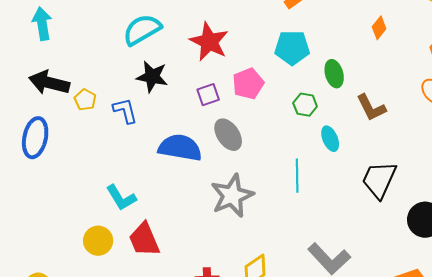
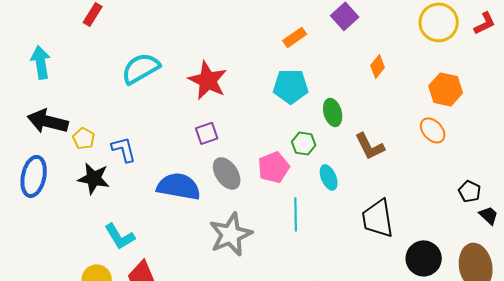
black star: (152, 77) -> (94, 178), moved
pink pentagon: (248, 84) -> (274, 167), moved
black trapezoid: (379, 180) -> (378, 218), turned -33

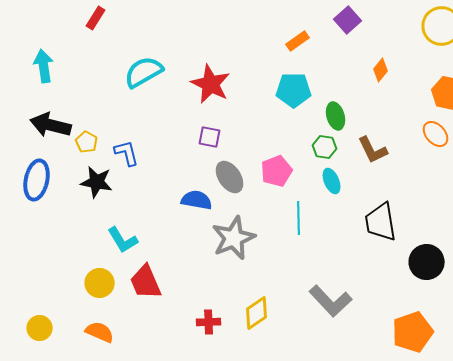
purple square: (207, 133) -> (210, 137), turned 30
green hexagon: (304, 143) -> (325, 147), moved
blue semicircle: (179, 186) -> (197, 200), moved, size x0.7

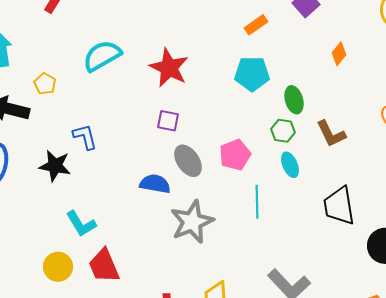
yellow pentagon: (87, 142) -> (45, 84), moved

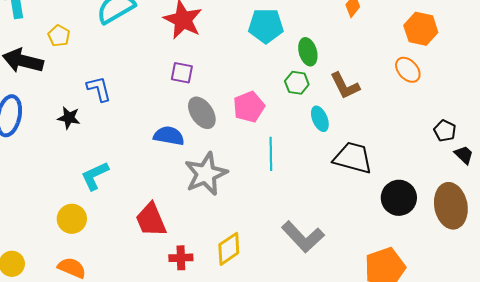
cyan ellipse: (290, 165) -> (320, 119), moved
black star: (55, 166) -> (69, 118), size x0.7
black trapezoid: (339, 206) -> (353, 158), turned 114
cyan L-shape: (81, 224) -> (95, 176), turned 96
red trapezoid: (104, 266) -> (151, 220), moved

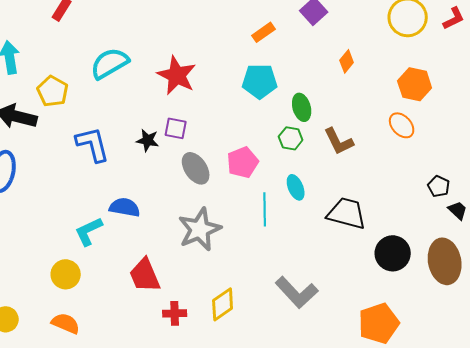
yellow pentagon: (59, 36) -> (53, 91), size x1.4
blue L-shape: (99, 89) -> (93, 144), size x1.4
black star: (69, 118) -> (148, 140), moved
cyan ellipse: (320, 119) -> (296, 187), moved
blue semicircle: (169, 136) -> (125, 207), moved

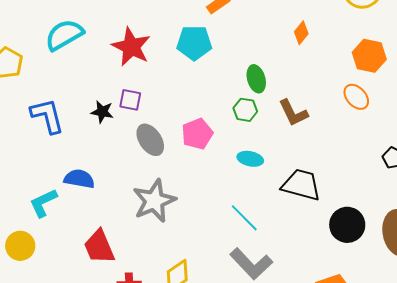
cyan pentagon: (260, 81) -> (194, 43), moved
cyan ellipse: (296, 187) -> (250, 159), turned -55
cyan line: (265, 209) -> (244, 218), moved, turned -44

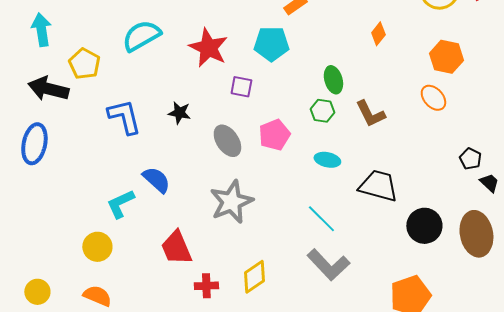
purple square: (130, 100) -> (241, 87), moved
blue semicircle: (79, 179) -> (156, 180), turned 32

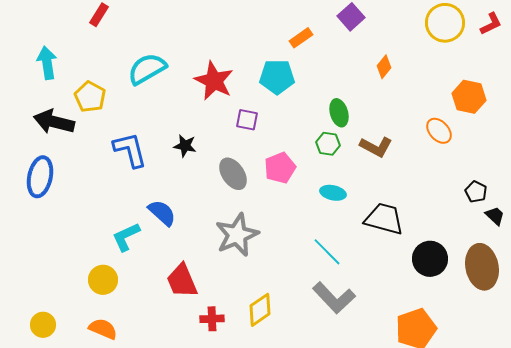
orange hexagon: (446, 57) -> (469, 97), moved
brown L-shape: (370, 114) -> (376, 147), turned -36

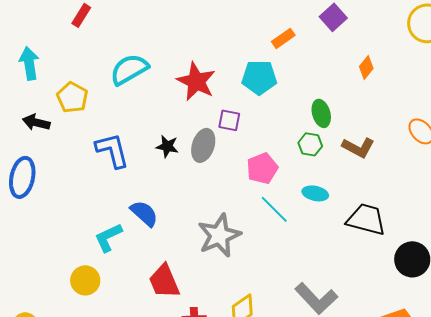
black arrow: (54, 122) -> (36, 122), size x0.7
gray ellipse: (233, 174) -> (203, 145), moved, turned 52
cyan line: (327, 252) -> (274, 209), moved

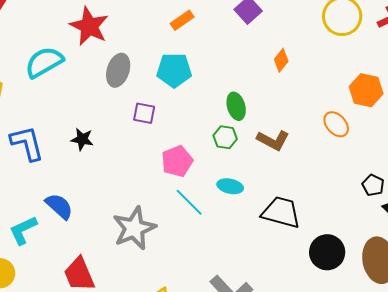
orange rectangle: (283, 38) -> (182, 20), moved
red star: (196, 81) -> (89, 26), moved
gray ellipse: (203, 145) -> (118, 70), moved

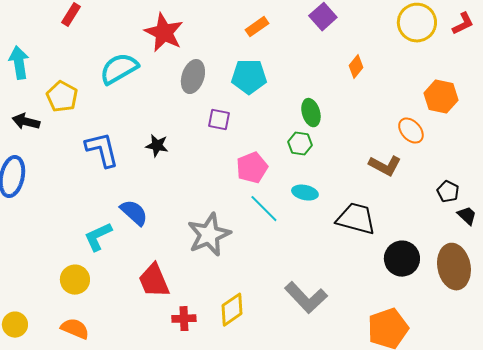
brown L-shape: (273, 140) -> (385, 166), moved

